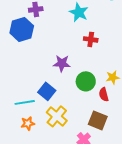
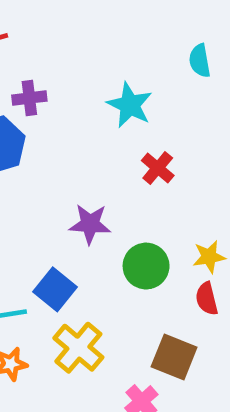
red cross: (91, 39) -> (158, 168), turned 32
red semicircle: (104, 94) -> (207, 299), moved

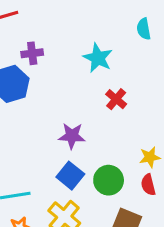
green circle: (146, 266) -> (109, 180), moved
blue square: (55, 289) -> (70, 176), moved

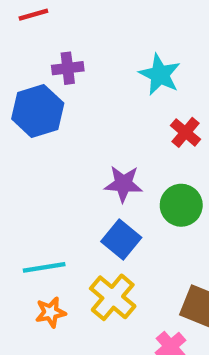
green circle: (109, 180) -> (181, 205), moved

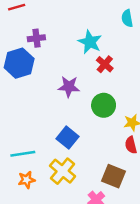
red cross: (185, 132) -> (105, 64), moved
purple star: (123, 184) -> (69, 87), moved
green circle: (181, 205) -> (104, 105), moved

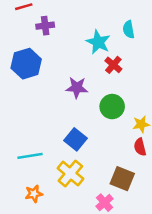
cyan semicircle: (127, 18) -> (129, 29), moved
purple cross: (36, 38) -> (45, 26), moved
orange star: (27, 180) -> (34, 194), moved

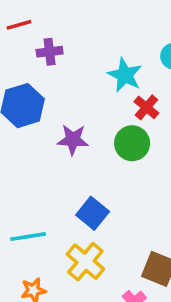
purple star: (77, 88) -> (73, 140), moved
green circle: (112, 107) -> (132, 143), moved

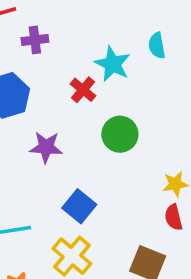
red cross: (146, 107) -> (83, 90), moved
purple star: (73, 140) -> (46, 147), moved

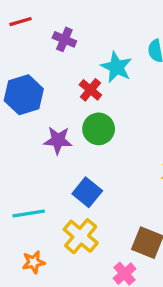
purple cross: (35, 40) -> (64, 39), moved, turned 30
green circle: (120, 134) -> (99, 129), moved

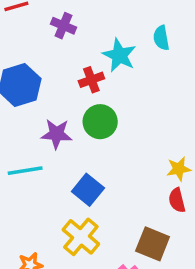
red cross: (90, 90) -> (91, 80), turned 30
cyan line: (29, 213) -> (25, 171), moved

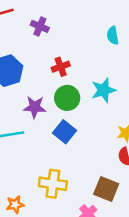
cyan star: (119, 55) -> (104, 90), moved, turned 30
blue square: (88, 190) -> (65, 132), moved
yellow cross: (81, 237) -> (53, 184), turned -32

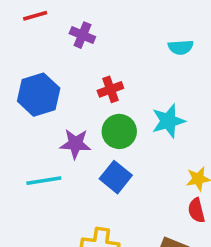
cyan semicircle: (113, 36) -> (181, 47), turned -84

